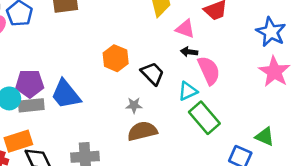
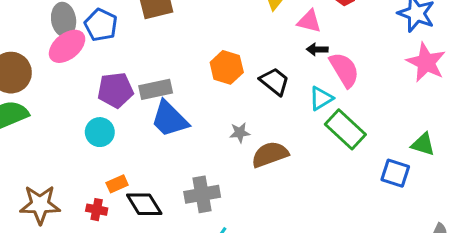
purple pentagon: (30, 84) -> (115, 90), moved
gray rectangle: (31, 105) -> (156, 89), moved
gray star: (134, 105) -> (240, 133), moved
orange rectangle: (18, 141) -> (117, 184), size x0.6

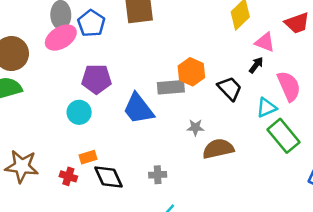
black arrow: (317, 49) -> (256, 65), moved, turned 119
gray rectangle: (156, 89) -> (171, 87), moved
gray cross: (202, 194) -> (158, 175), size x0.6

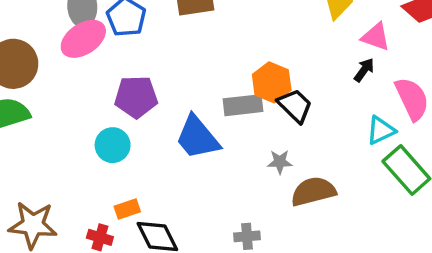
black trapezoid: (230, 89) -> (295, 106), moved
gray cross: (158, 175) -> (247, 236), moved

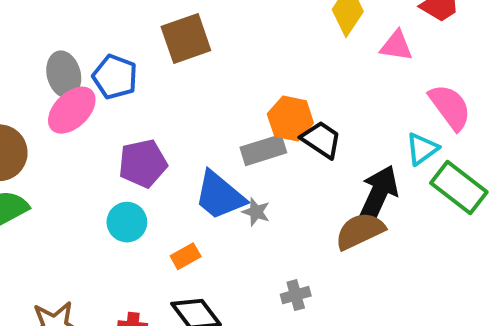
black arrow: (364, 70) -> (378, 194), moved, size x2.0
gray star: (280, 162) -> (256, 212), moved, turned 30
orange rectangle: (127, 209) -> (186, 256), moved

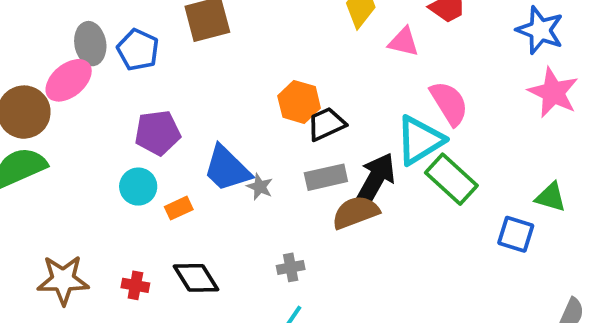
pink ellipse: (72, 110) -> (69, 80), moved
black trapezoid: (321, 140) -> (326, 124), turned -63
cyan triangle: (422, 149) -> (420, 140), size x1.6
gray rectangle: (263, 150) -> (326, 177), moved
orange rectangle: (186, 256) -> (179, 208), moved

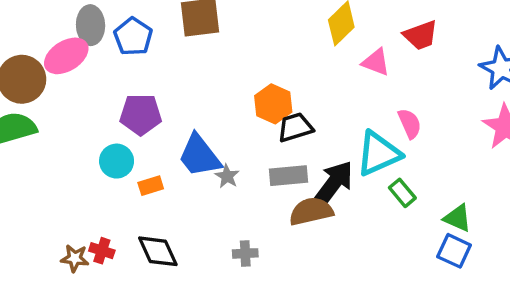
pink semicircle: (449, 103) -> (410, 124), size x0.7
green rectangle: (451, 179) -> (402, 193), size x0.6
green triangle: (551, 197) -> (458, 218), moved
brown star: (63, 280) -> (75, 258), moved, size x0.6

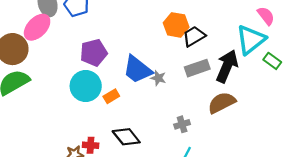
cyan circle: (117, 161) -> (86, 86), size x1.4
brown semicircle: (311, 211) -> (222, 103), moved

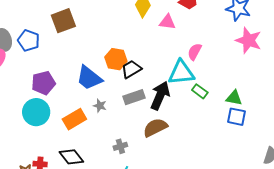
pink semicircle: (266, 16) -> (195, 52), turned -114
cyan triangle: (251, 40) -> (181, 73), turned 32
blue trapezoid: (137, 70) -> (89, 78), moved
orange rectangle: (111, 96) -> (74, 119), moved, size x1.6

